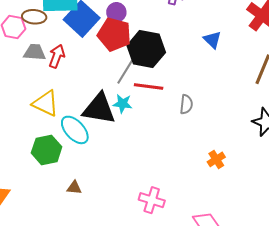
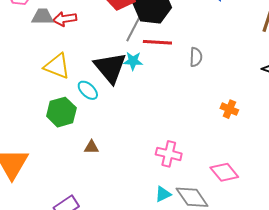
red arrow: (57, 56) -> (65, 19), turned -115
black triangle: (99, 109) -> (110, 68), turned 45
cyan ellipse: (75, 130) -> (88, 90), size x0.7
orange cross: (216, 159) -> (229, 109), turned -30

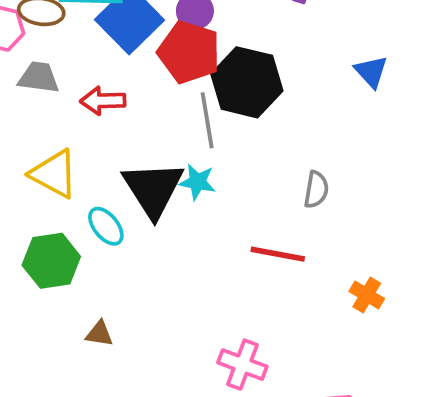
red arrow: (65, 19) -> (103, 101), moved
gray line: (134, 28) -> (207, 120), turned -44
red line: (157, 42) -> (278, 254), moved

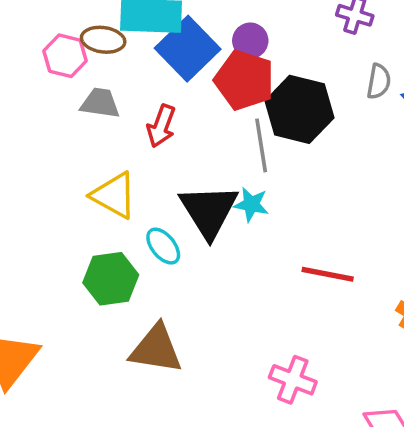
red arrow: (103, 101) -> (161, 126), turned -69
gray semicircle: (316, 190) -> (379, 81), moved
brown triangle: (99, 334) -> (156, 349), size x2.0

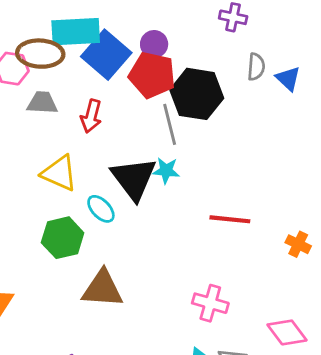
brown ellipse: (103, 40) -> (40, 54), size x1.4

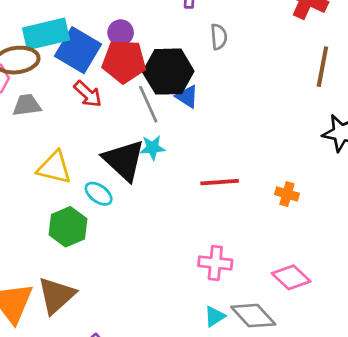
blue triangle: (288, 79) -> (187, 97), moved
red arrow: (91, 116) -> (88, 94), moved, turned -52
brown triangle: (102, 289) -> (56, 295), moved, turned -36

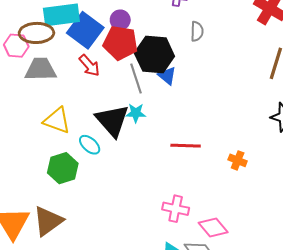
gray trapezoid: (27, 105) -> (41, 69), size x1.4
pink diamond: (291, 277) -> (213, 227), moved

